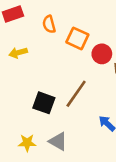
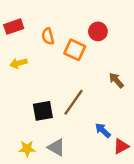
red circle: (102, 54) -> (98, 31), moved
black square: (44, 103) -> (43, 111), turned -30

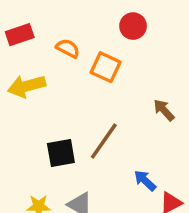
red circle: (98, 31) -> (133, 26), moved
orange semicircle: (48, 36) -> (68, 48), turned 133
yellow arrow: (19, 63) -> (27, 86), size x1.5

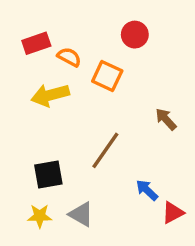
red rectangle: (20, 35) -> (36, 43), moved
yellow arrow: (27, 86) -> (50, 95), moved
black square: (61, 153) -> (48, 175), moved

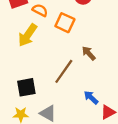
yellow arrow: (50, 95) -> (28, 35), turned -40
brown arrow: (166, 119) -> (89, 53), moved

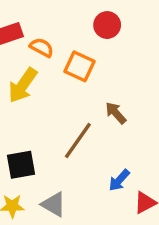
blue arrow: (91, 97) -> (119, 180), turned -91

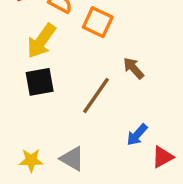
black square: (21, 165) -> (40, 82), moved

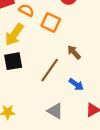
blue arrow: (137, 135) -> (76, 84), moved, turned -96
gray triangle: (72, 159) -> (55, 111), moved

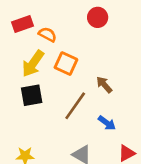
orange square: (51, 22) -> (66, 64), moved

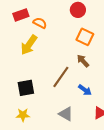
orange square: (66, 64) -> (85, 37), moved
black square: (32, 95) -> (26, 88), moved

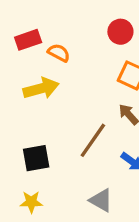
yellow arrow: (29, 45) -> (41, 88), turned -140

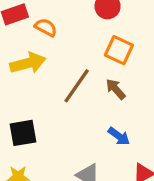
brown line: (93, 140) -> (77, 86), moved

